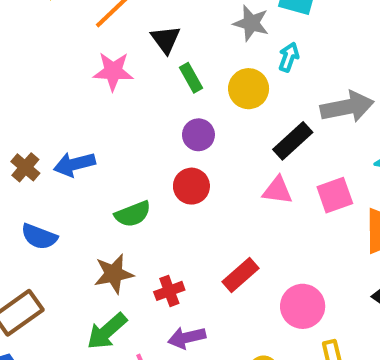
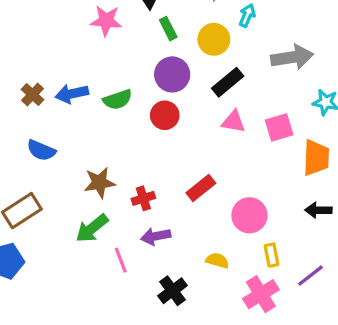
purple circle: (198, 135) -> (172, 74), size x1.4
black rectangle: (293, 141) -> (228, 82), moved
green semicircle: (133, 214) -> (118, 100), moved

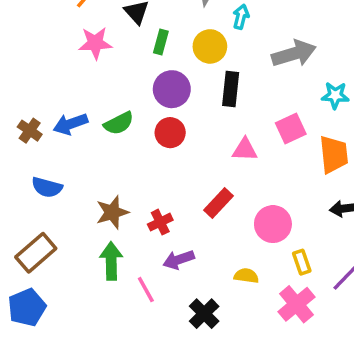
green rectangle: (168, 29) -> (161, 42), turned 50
black rectangle: (228, 82) -> (231, 89), turned -36
pink triangle: (233, 122) -> (245, 150), moved
green arrow: (92, 228) -> (111, 261), turned 136

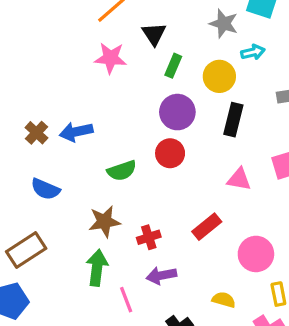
cyan arrow: (241, 17) -> (253, 52), turned 55
green semicircle: (119, 123) -> (122, 171), moved

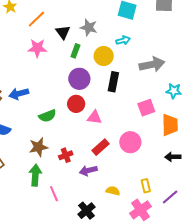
gray star: (224, 24) -> (89, 27), moved
pink triangle: (239, 179) -> (95, 117), moved
pink circle: (256, 254) -> (130, 142), moved
purple arrow: (161, 275) -> (88, 171), moved

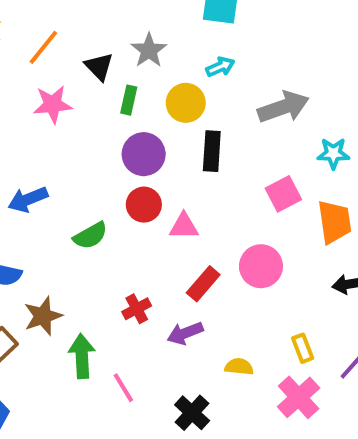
gray star: (89, 27) -> (149, 50), turned 30
brown star: (38, 147) -> (43, 316), moved

